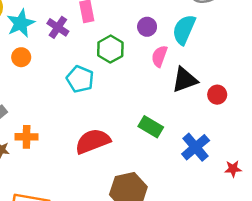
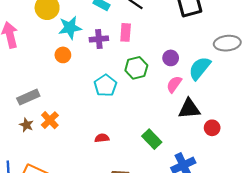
purple cross: (58, 27) -> (99, 39), turned 36
orange cross: (27, 137) -> (50, 120), turned 30
red semicircle: (93, 141) -> (102, 138), size x0.5

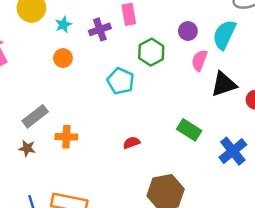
cyan star: (70, 28) -> (63, 25), size x0.6
orange cross: (50, 120) -> (66, 137), turned -30
brown star: (26, 125) -> (27, 148), moved

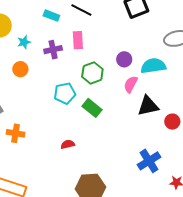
cyan semicircle: (224, 35) -> (153, 66), turned 50
cyan pentagon: (121, 81) -> (65, 93), turned 30
green rectangle: (189, 130) -> (92, 108), moved

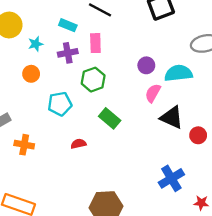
cyan rectangle: (51, 16) -> (68, 25), moved
green hexagon: (92, 73) -> (93, 80), moved
cyan pentagon: (65, 93) -> (60, 104), moved
black triangle: (148, 106) -> (172, 117), turned 35
red semicircle: (68, 144) -> (78, 144), moved

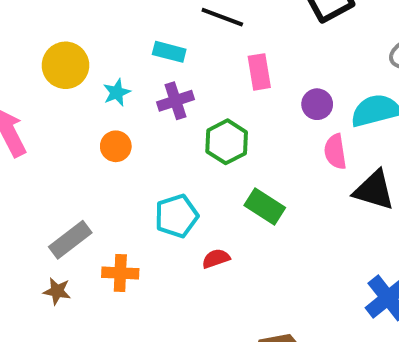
pink rectangle: (95, 43) -> (259, 72), moved
pink semicircle: (153, 93) -> (335, 152), turned -30
cyan pentagon: (60, 104) -> (177, 216), moved

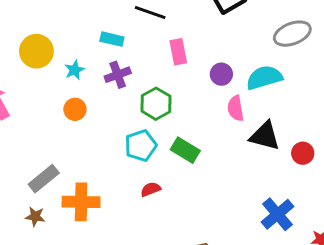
cyan pentagon: (177, 216) -> (141, 146), moved
orange cross: (120, 273) -> (81, 202), size x1.4

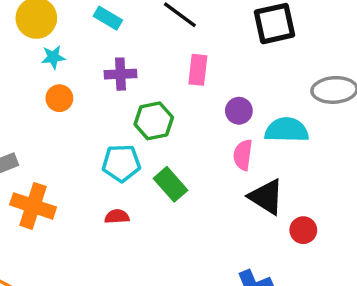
cyan rectangle: (112, 39) -> (108, 18), moved
cyan star: (75, 70) -> (53, 57), moved

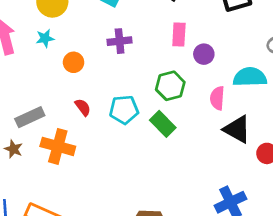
cyan star: (53, 57) -> (45, 38), moved
purple circle: (239, 111) -> (204, 54), moved
green hexagon: (154, 121) -> (170, 86), moved
red semicircle: (117, 217) -> (83, 107), moved, turned 60

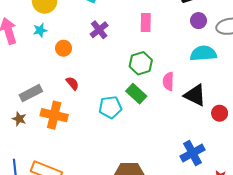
purple cross: (120, 41) -> (99, 30), turned -30
purple circle: (204, 54) -> (199, 21), moved
pink semicircle: (217, 98) -> (168, 81), moved
cyan pentagon: (124, 110) -> (110, 107), moved

